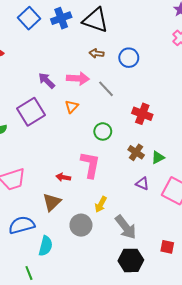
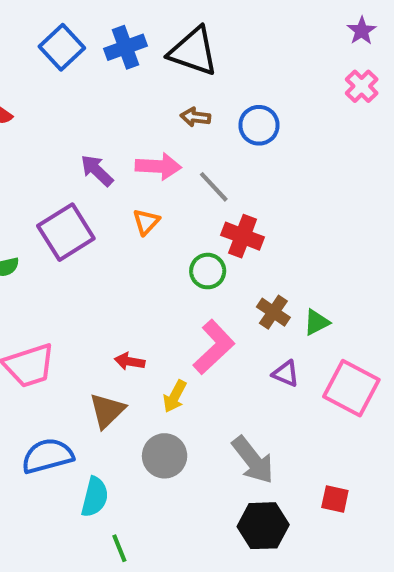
red cross: (142, 114) -> (243, 236), moved
pink L-shape: (90, 165) -> (214, 347), moved, turned 36
yellow arrow: (101, 204) -> (175, 396), moved
green line: (29, 273) -> (119, 548), moved

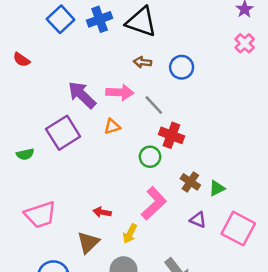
purple arrow: (97, 170) -> (82, 95), size x1.4
orange triangle: (146, 222) -> (112, 126), turned 30

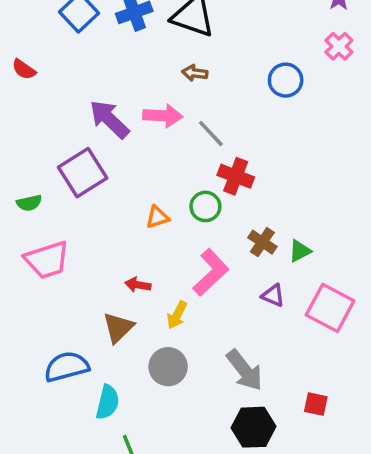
blue circle: (182, 67) -> (286, 80), moved
orange triangle: (112, 126) -> (157, 217), moved
pink trapezoid: (40, 215) -> (47, 260), moved

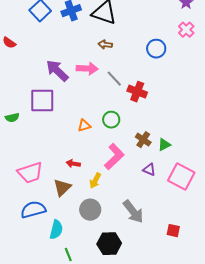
purple square: (83, 173) -> (42, 101), turned 32
red cross: (236, 176) -> (137, 92), moved
pink trapezoid: (47, 260) -> (30, 173), moved
black hexagon: (253, 427) -> (109, 244), moved

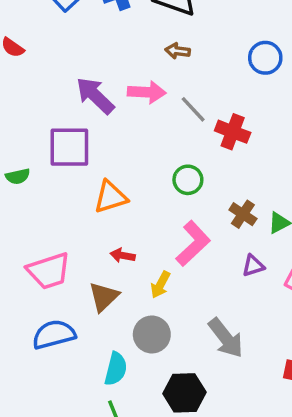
orange triangle: (84, 126) -> (111, 197), moved, size x1.5
purple triangle: (149, 170) -> (253, 266), turned -40
cyan semicircle: (56, 230) -> (116, 369), moved

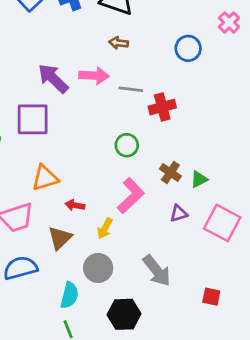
gray line: (193, 109) -> (131, 89), turned -40
red cross: (233, 132) -> (162, 107), turned -36
orange triangle: (111, 197) -> (45, 178), moved

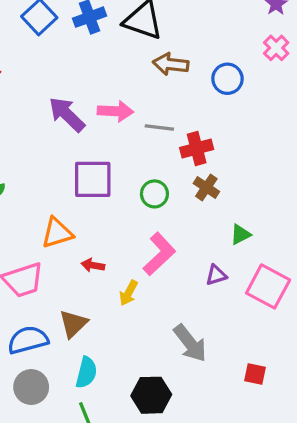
brown arrow: (119, 43) -> (171, 64), moved, size x1.5
purple square: (33, 119) -> (93, 179), moved
brown cross: (170, 172) -> (206, 187), moved
brown triangle: (60, 238) -> (73, 324), moved
gray circle: (98, 268) -> (31, 387), moved

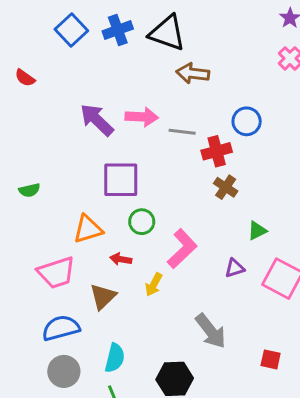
blue circle: (227, 79) -> (247, 121), moved
green circle: (154, 194) -> (142, 222), moved
brown triangle: (73, 324) -> (103, 297), moved

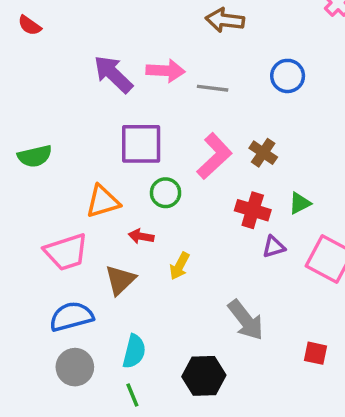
red cross: (217, 151) -> (253, 210), moved, turned 32
green semicircle: (29, 190) -> (35, 156), size x1.4
pink L-shape: (182, 249) -> (214, 156), moved

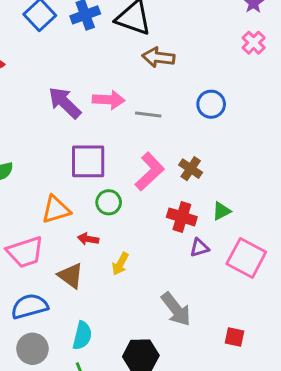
brown triangle: (120, 280) -> (71, 276), turned -40

